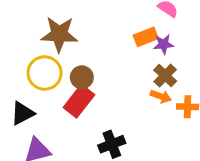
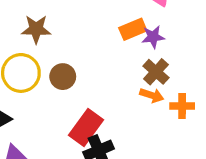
brown star: (59, 34) -> (36, 29), size x0.7
red rectangle: (79, 101) -> (86, 127), moved

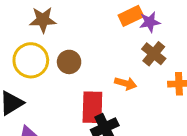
orange arrow: (152, 95) -> (126, 83), moved
red rectangle: (86, 127) -> (92, 107), turned -32

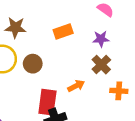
orange rectangle: (131, 16) -> (63, 32), moved
orange arrow: (126, 83) -> (76, 86), turned -49

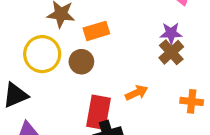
orange rectangle: (63, 32) -> (96, 31), moved
brown cross: (101, 65) -> (171, 52), moved

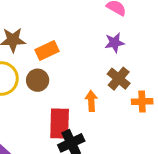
brown cross: (171, 52) -> (119, 79), moved
orange arrow: (137, 93) -> (91, 101), turned -60

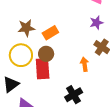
red rectangle: (60, 124) -> (43, 69), moved

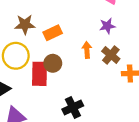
brown circle: (46, 54) -> (53, 63), moved
orange arrow: (84, 64) -> (87, 50), moved

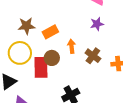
orange arrow: (87, 50) -> (72, 46), moved
brown cross: (111, 55) -> (93, 56), moved

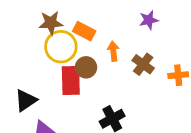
orange rectangle: (50, 32) -> (84, 31), turned 56
yellow circle: (20, 53) -> (61, 47), moved

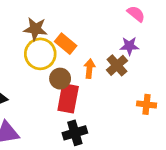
brown cross: (143, 64) -> (117, 65), moved
red rectangle: (71, 81) -> (68, 98), moved

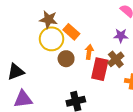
brown cross: (117, 65) -> (116, 59), moved
red rectangle: (68, 98) -> (100, 69), moved

